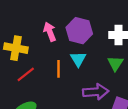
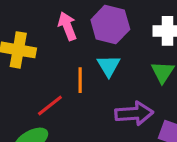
red line: (26, 74) -> (50, 105), moved

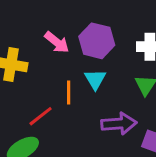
pink arrow: (67, 26) -> (57, 42), turned 150

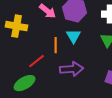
purple arrow: (119, 124) -> (72, 69), moved

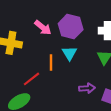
purple arrow: (72, 69) -> (87, 88), moved, size x0.7

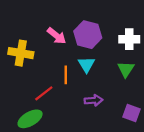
purple arrow: (87, 88) -> (93, 100), moved

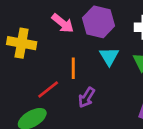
cyan triangle: (87, 65) -> (109, 56), moved
purple arrow: (93, 100) -> (87, 97), moved, turned 126

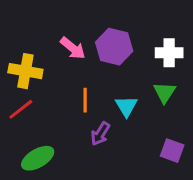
cyan triangle: (109, 56) -> (126, 106), moved
red line: (48, 90) -> (21, 109), moved

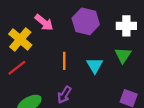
pink arrow: (73, 48) -> (44, 23), moved
yellow cross: (25, 71) -> (20, 39), turned 30
purple arrow: (100, 134) -> (64, 95), moved

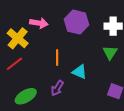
pink arrow: (44, 23) -> (39, 23), turned -30
cyan triangle: (95, 65) -> (80, 72), moved, turned -35

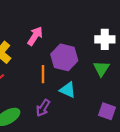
purple hexagon: (77, 22) -> (64, 57), moved
pink arrow: (39, 23) -> (35, 36), moved, turned -66

